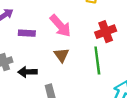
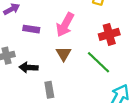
pink arrow: (60, 26) -> (65, 25), turned 65
green line: (97, 61) -> (98, 62), turned -44

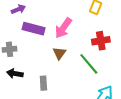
purple rectangle: (31, 29) -> (34, 29), size x1.5
black arrow: (29, 67) -> (15, 74), moved

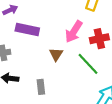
pink arrow: (63, 28) -> (74, 32), moved

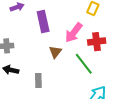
purple rectangle: (27, 30) -> (43, 22), moved, turned 60

